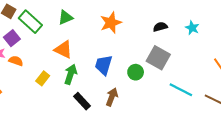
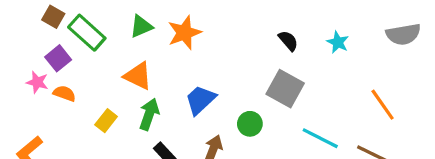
orange star: (111, 23) -> (184, 33), moved
black semicircle: (160, 27) -> (288, 41), turned 64
blue trapezoid: (104, 65) -> (200, 100), turned 30
green circle: (136, 72) -> (250, 124), moved

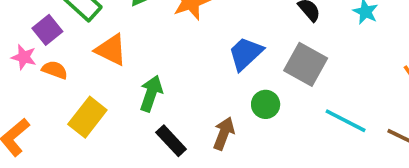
orange triangle: (138, 76) -> (111, 50), moved
blue trapezoid: (200, 100) -> (246, 53), moved
yellow rectangle: (106, 121) -> (87, 117), moved, size x1.5

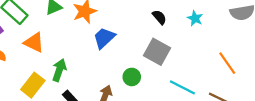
blue trapezoid: (246, 53) -> (104, 38), moved
yellow rectangle: (87, 117) -> (33, 85), moved

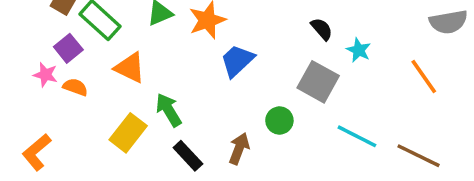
cyan star: (195, 18) -> (359, 50), moved
orange line: (227, 63) -> (424, 76), moved
green arrow: (59, 70) -> (169, 110), turned -50

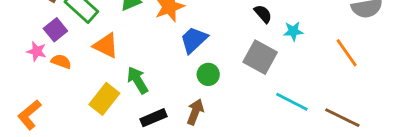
cyan star: (359, 50) -> (293, 31), turned -30
green circle: (279, 120) -> (208, 74), moved
black rectangle: (188, 156) -> (153, 118), turned -70

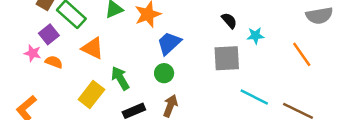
gray square: (260, 57) -> (227, 58), turned -32
green circle: (208, 74) -> (164, 73), moved

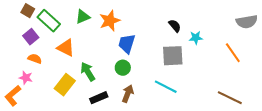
blue trapezoid: (169, 43) -> (127, 44), turned -30
pink star: (33, 53) -> (26, 78), moved
cyan line: (254, 97) -> (166, 87), moved

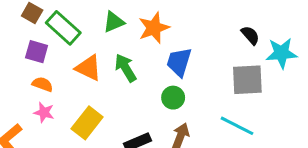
purple square: (31, 37) -> (37, 52), turned -35
cyan star: (196, 38) -> (282, 53), size x1.5
green arrow: (88, 72) -> (126, 68), moved
pink star: (26, 78) -> (44, 112), moved

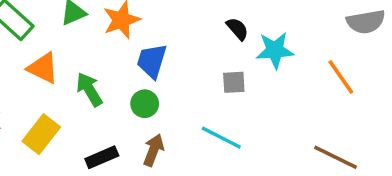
green arrow: (126, 68) -> (89, 89), moved
gray square: (247, 80) -> (234, 82), size x0.6

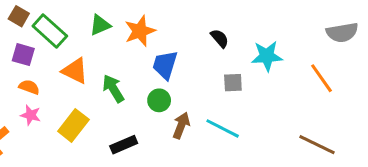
black semicircle: (237, 29) -> (220, 38), moved
brown arrow: (154, 150) -> (181, 125), moved

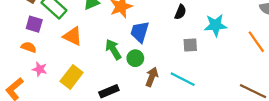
black semicircle: (220, 38) -> (180, 12), turned 64
orange semicircle: (29, 87) -> (29, 47), moved
green arrow: (113, 89) -> (113, 49), moved

